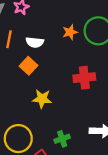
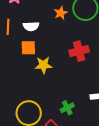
orange square: (28, 66) -> (28, 48), turned -35
yellow star: (42, 99) -> (43, 65), moved

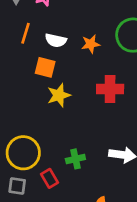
orange star: (61, 13) -> (91, 44), moved
yellow star: (43, 65) -> (59, 95), turned -30

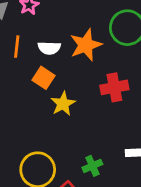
orange star: (91, 44) -> (86, 45), size x1.6
orange square: (45, 67) -> (43, 78), turned 30

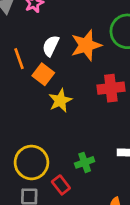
orange line: (17, 47) -> (19, 59), moved, turned -30
white semicircle: (49, 48) -> (51, 46), turned 110

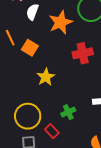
white semicircle: (51, 46) -> (32, 12), moved
yellow star: (60, 101) -> (46, 77), moved

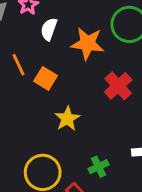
orange star: (60, 22) -> (88, 43), turned 30
red cross: (83, 53) -> (118, 86), turned -30

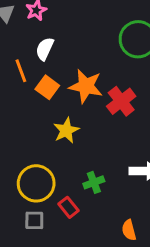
white semicircle: (49, 29) -> (45, 49), moved
orange star: (88, 43) -> (86, 86), moved

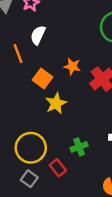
orange star: (86, 86) -> (72, 66), size x0.6
orange square: (47, 87) -> (43, 78), moved
gray square: (34, 220) -> (29, 179), turned 35

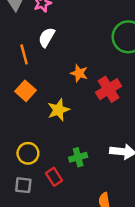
orange square: (43, 78) -> (25, 91), moved
yellow circle: (31, 148) -> (28, 153), size x0.7
gray square: (29, 179) -> (23, 185), turned -35

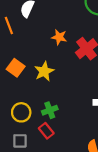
orange square: (25, 91) -> (16, 68), moved
green cross: (78, 157) -> (50, 110), moved

